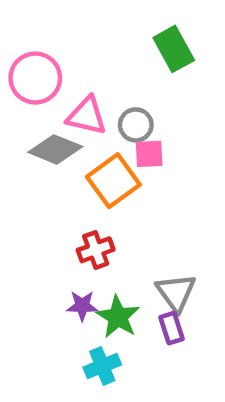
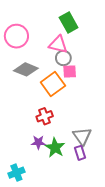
green rectangle: (174, 49) -> (69, 23), moved
pink triangle: (87, 116) -> (58, 44), moved
cyan cross: (102, 366) -> (16, 173), moved

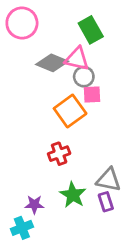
pink circle: (16, 36) -> (22, 23), moved
gray diamond: (26, 69) -> (52, 63), moved
gray triangle: (82, 136) -> (109, 180), turned -42
purple star: (38, 142) -> (34, 205), moved

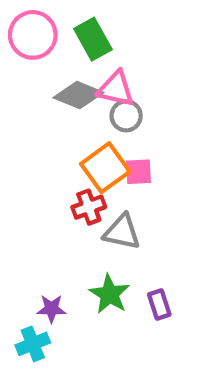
green rectangle: (91, 30) -> (93, 39), moved
pink square: (92, 95) -> (139, 172), moved
red cross: (59, 154) -> (89, 207), moved
gray triangle: (109, 180) -> (122, 232), moved

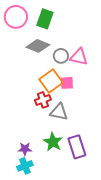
green rectangle: (93, 39) -> (45, 19), turned 48
pink triangle: (116, 89) -> (79, 57), moved
purple rectangle: (159, 305) -> (77, 147), size x1.6
cyan cross: (33, 344) -> (25, 166), moved

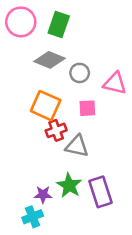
pink triangle: (79, 57) -> (115, 83), moved
orange square: (51, 81) -> (46, 106), moved, turned -30
purple star: (25, 149) -> (43, 195), moved

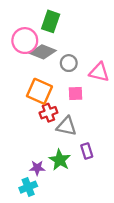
pink circle: (21, 22) -> (25, 41), moved
purple rectangle: (101, 192) -> (87, 151), moved, size x0.6

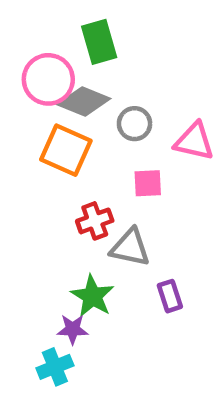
green rectangle: (51, 21) -> (99, 42), turned -35
orange square: (39, 91) -> (66, 150), moved
green star: (60, 160) -> (93, 296), moved

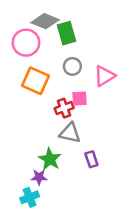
green rectangle: (99, 42) -> (66, 33), moved
gray diamond: (84, 101) -> (45, 21), moved
pink triangle: (194, 141) -> (105, 76), turned -45
red cross: (95, 221) -> (64, 108), moved

